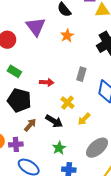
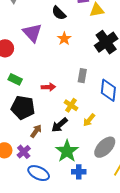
black arrow: (54, 121) -> (59, 125), turned 114
purple cross: (16, 144) -> (24, 152), turned -32
green star: (59, 148) -> (67, 151), size x1.6

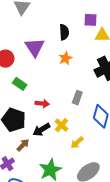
black semicircle: (59, 13) -> (64, 32), turned -147
green rectangle: (15, 79) -> (20, 84), moved
black arrow: (59, 125) -> (41, 130), moved

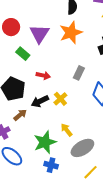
purple triangle: (35, 47) -> (39, 34), moved
orange star: (65, 58) -> (71, 33), size x1.6
yellow arrow: (77, 143) -> (67, 130), moved, turned 88

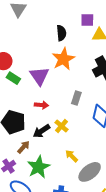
purple triangle: (39, 34) -> (39, 76), moved
green rectangle: (23, 54) -> (13, 78), moved
green star: (45, 142) -> (39, 167), moved

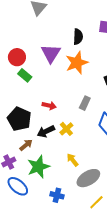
purple triangle: (39, 76) -> (51, 53), moved

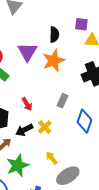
red arrow: (49, 106) -> (27, 104), turned 48

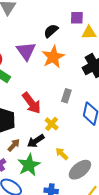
black semicircle: (54, 35) -> (51, 31), turned -126
red arrow: (27, 104) -> (31, 103), size x1.6
black arrow: (24, 130) -> (36, 141), moved

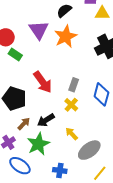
gray rectangle: (66, 96) -> (74, 85), moved
yellow cross: (52, 124) -> (71, 105), moved

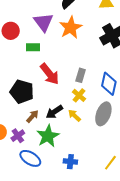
green rectangle: (15, 55) -> (33, 47), moved, turned -32
yellow arrow: (72, 134) -> (74, 115), moved
gray ellipse: (89, 150) -> (103, 114), moved, turned -30

